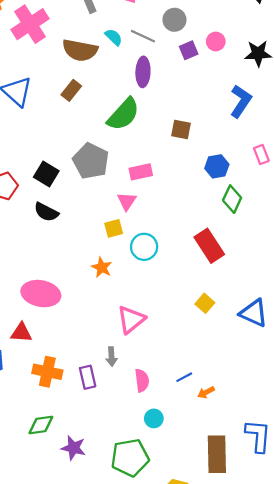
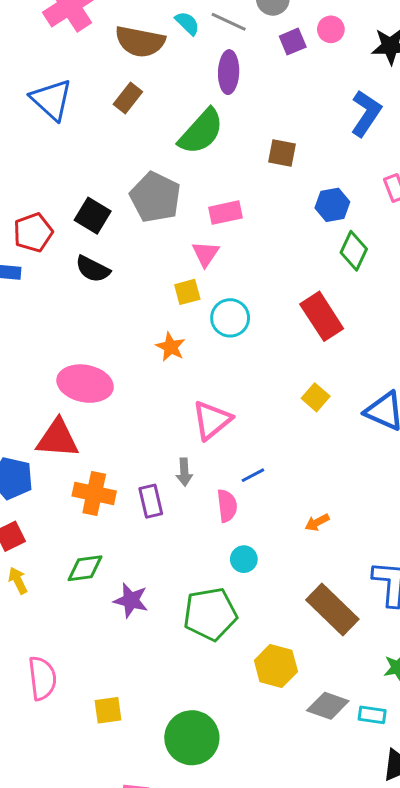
red triangle: (21, 333) -> (58, 439), size x1.4
blue line: (184, 377) -> (253, 475), moved
brown rectangle: (217, 454) -> (332, 610), turned -45

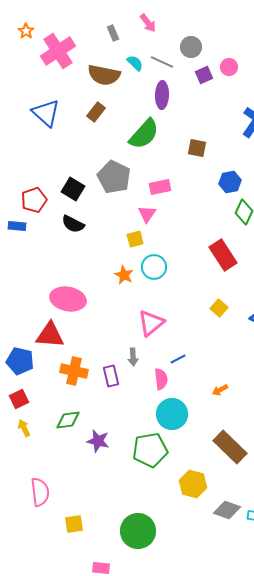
cyan circle: (230, 318) -> (154, 267), moved
cyan circle: (244, 559) -> (172, 414), size x1.8
yellow square: (108, 710) -> (74, 524), moved

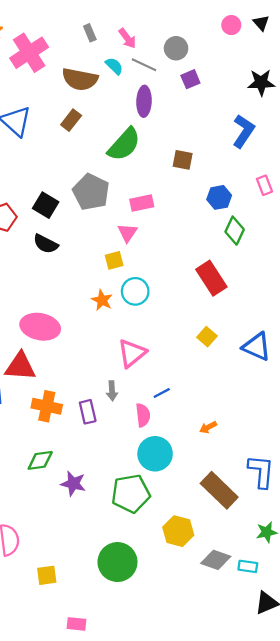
pink arrow: (148, 23) -> (127, 38), moved
pink circle: (229, 67) -> (231, 25), moved
green circle: (138, 531) -> (117, 562), moved

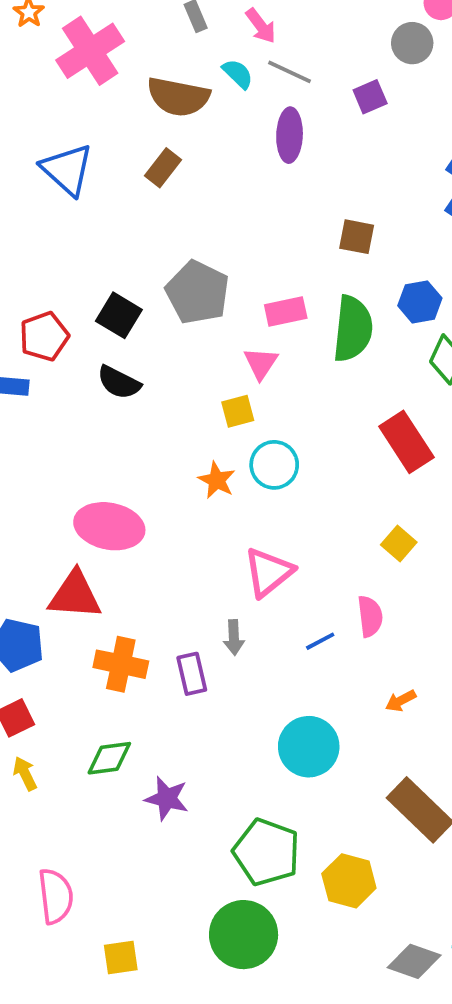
gray circle: (176, 48) -> (412, 43), moved
green semicircle: (124, 144) -> (353, 329), moved, turned -36
pink semicircle: (143, 415) -> (370, 616), moved
green pentagon: (131, 494) -> (267, 852), moved, turned 30
gray diamond: (216, 560) -> (414, 961), moved

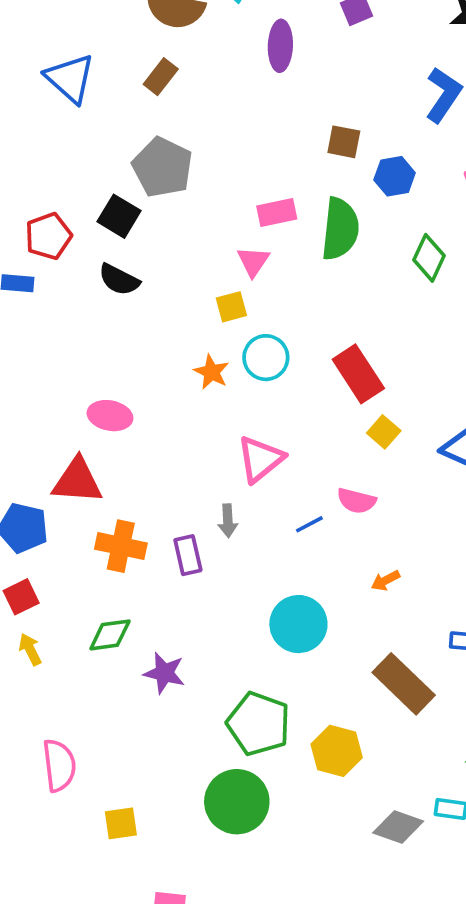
gray pentagon: (197, 292) -> (163, 167), moved
blue hexagon: (420, 302) -> (395, 176), moved
red rectangle: (406, 442) -> (358, 374), moved
pink ellipse: (109, 526) -> (110, 416), size x0.7
pink semicircle: (370, 616) -> (356, 501), turned 111

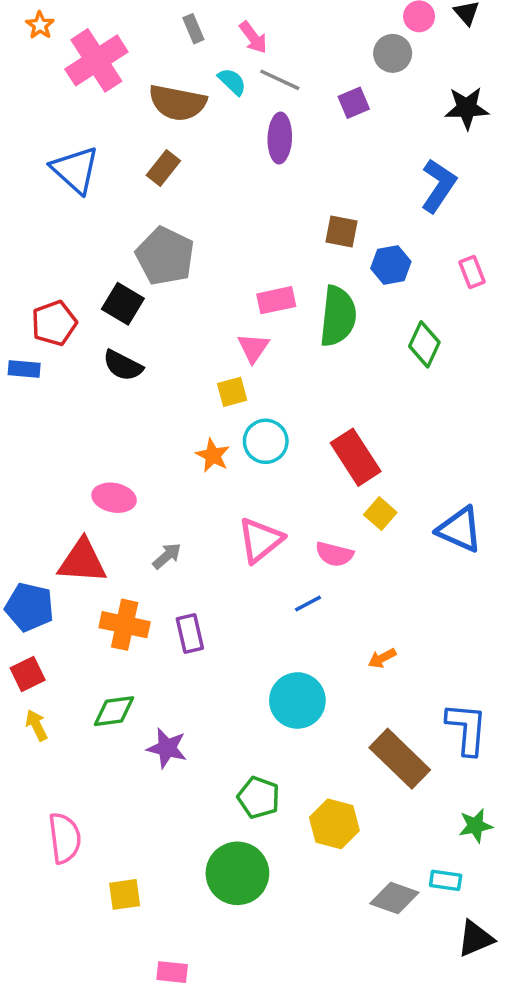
pink semicircle: (356, 501) -> (334, 554), moved
gray arrow: (228, 521) -> (167, 556), moved, turned -128
green pentagon: (259, 724) -> (259, 797), size x0.7

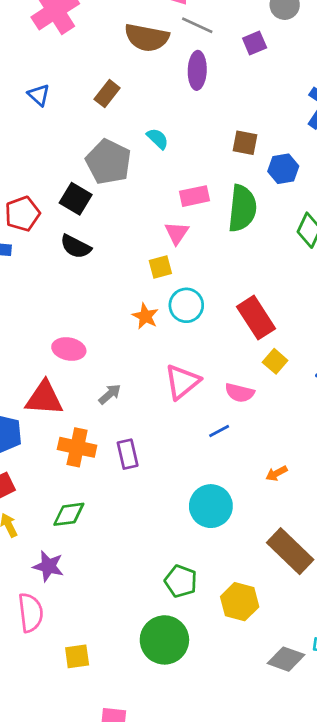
cyan semicircle: (232, 82) -> (158, 139), moved
brown semicircle: (177, 103) -> (147, 38), moved
blue triangle: (75, 170) -> (39, 95), size x0.6
purple star: (167, 748) -> (48, 566), moved

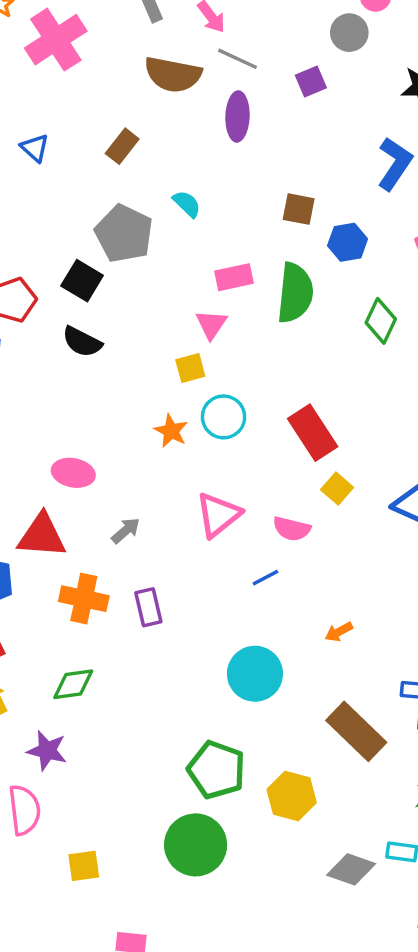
green pentagon: (181, 581) -> (217, 770), size x1.4

